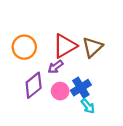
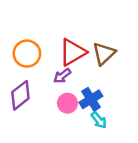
purple diamond: (34, 85) -> (20, 95), moved

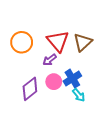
red triangle: (73, 52) -> (58, 41), turned -40
purple diamond: (20, 95) -> (30, 89), moved

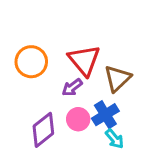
brown triangle: (83, 42) -> (118, 78), moved

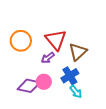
pink circle: (78, 119) -> (44, 82), moved
purple diamond: (43, 130) -> (29, 86), turned 50

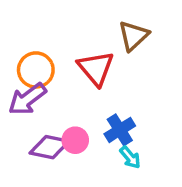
brown triangle: (78, 52) -> (133, 36), moved
purple arrow: (48, 58) -> (27, 99), moved, size x1.6

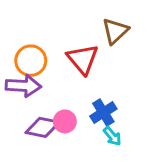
purple arrow: (27, 99) -> (23, 86), turned -140

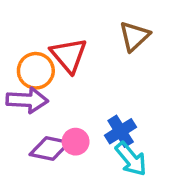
red triangle: (83, 59) -> (69, 55), moved
cyan arrow: (112, 136) -> (131, 159), size x1.5

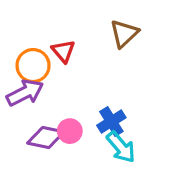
red triangle: (69, 55) -> (63, 51), size x0.7
purple arrow: (27, 100) -> (25, 93), turned -30

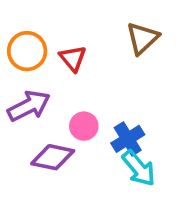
orange circle: (33, 66) -> (27, 51), moved
pink circle: (70, 131) -> (84, 126), moved

